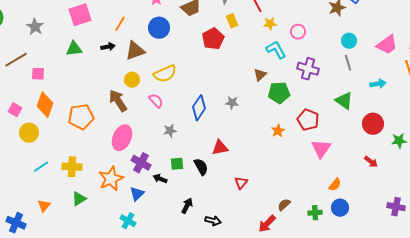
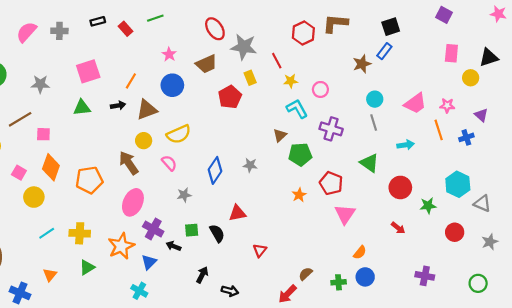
gray star: (35, 27) -> (40, 84), turned -30

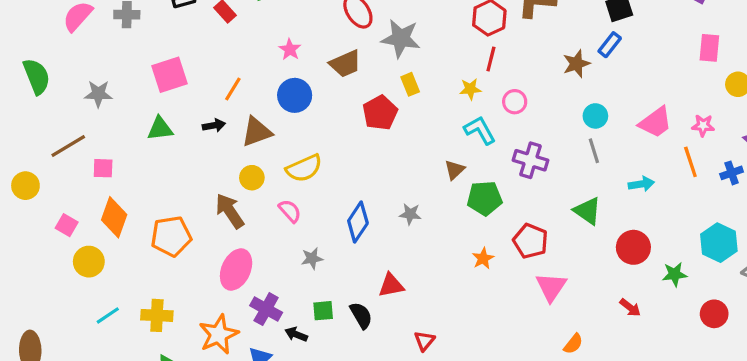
red line: (277, 61) -> (491, 59), moved, turned 42

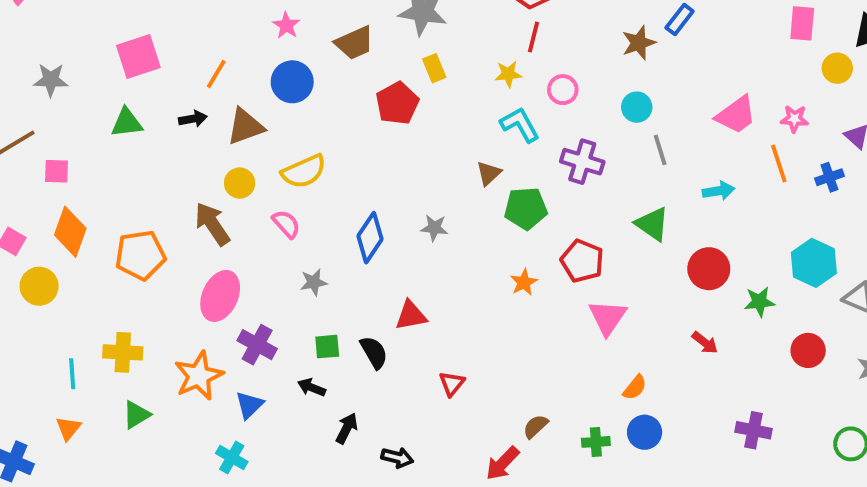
cyan circle: (595, 116) -> (637, 107), moved
cyan line: (108, 315) -> (72, 374), moved, turned -60
black arrow: (296, 334) -> (312, 387), moved

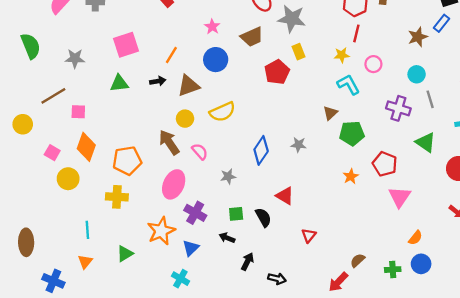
purple cross: (582, 162) -> (398, 108), moved
pink semicircle: (286, 224) -> (200, 151), moved
red triangle: (411, 315) -> (285, 196), turned 42
yellow cross: (123, 352) -> (117, 197), moved

